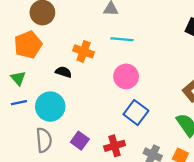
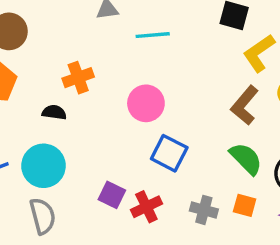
cyan line: (122, 39) -> (153, 35), moved
orange cross: (84, 51) -> (78, 78), turned -30
purple square: (80, 141) -> (112, 195), moved

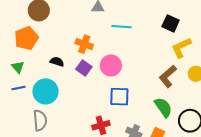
orange cross: (78, 78) -> (84, 44), moved, turned 30
blue square: (169, 153) -> (119, 97), turned -35
purple square: (112, 195) -> (84, 68), moved

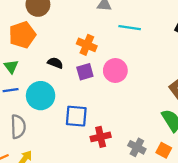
purple square: (84, 68) -> (85, 72), turned 35
blue square: (119, 97) -> (76, 116), moved
gray semicircle: (40, 120) -> (18, 127), moved

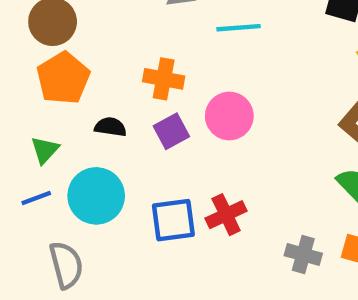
orange pentagon: (22, 35) -> (63, 78), moved
green triangle: (11, 67) -> (45, 150), moved, turned 32
red cross: (101, 137) -> (226, 215), moved

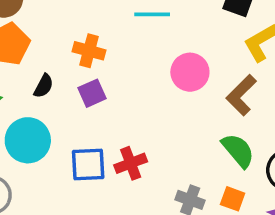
pink circle: (229, 116) -> (190, 72), moved
black semicircle: (110, 127) -> (44, 86), turned 105

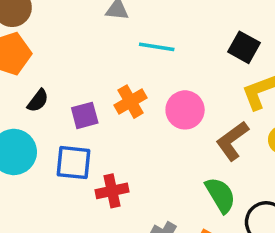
orange cross: (89, 51) -> (130, 102), moved, turned 36
blue square: (88, 164) -> (73, 163), moved

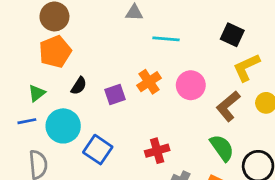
blue square: (73, 163) -> (98, 150), moved, turned 32
red cross: (112, 191) -> (157, 151), moved

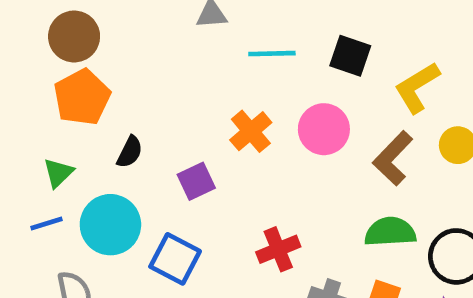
black square: (232, 35) -> (350, 56), moved
purple square: (115, 95) -> (196, 181), moved
green semicircle: (222, 148) -> (390, 232), turned -52

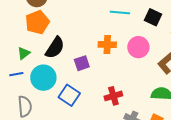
orange cross: (251, 131) -> (107, 45), turned 36
black semicircle: (130, 152) -> (55, 48), size x1.6

